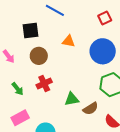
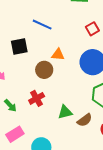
brown circle: (39, 56) -> (44, 70), moved

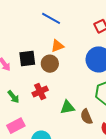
black square: (19, 46) -> (27, 58), moved
orange triangle: (58, 55) -> (57, 46), moved, turned -32
brown semicircle: (85, 120) -> (86, 117), turned 98

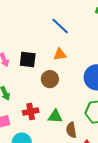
brown circle: (50, 64) -> (50, 79), moved
red cross: (40, 92) -> (31, 112), moved

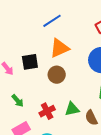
blue line: (60, 26) -> (52, 21), turned -60
orange triangle: (60, 54) -> (59, 48), size x1.5

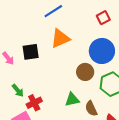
brown circle: (57, 75) -> (85, 72), moved
red cross: (47, 111) -> (34, 103), moved

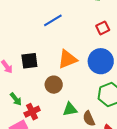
orange triangle: (60, 38) -> (67, 59), moved
brown circle: (85, 72) -> (54, 85), moved

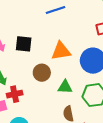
green triangle: (70, 109) -> (65, 87), moved

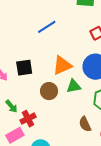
green triangle: (65, 87) -> (74, 86), moved

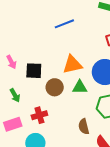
black square: (24, 68) -> (34, 71), moved
red cross: (28, 119) -> (39, 115), moved

